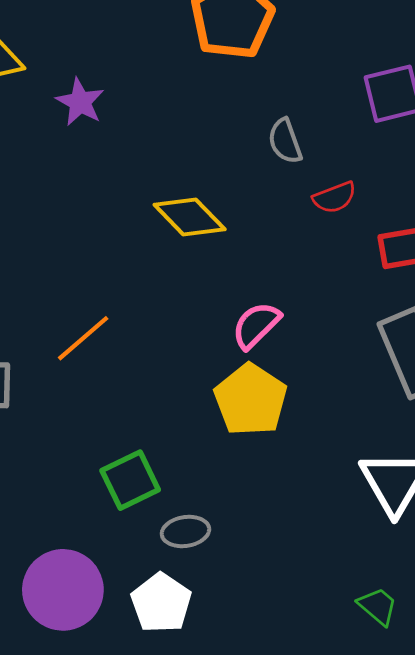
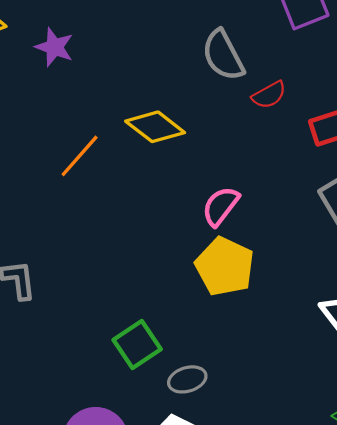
gray semicircle: (285, 141) -> (223, 55), size x1.4
orange line: (83, 338) -> (80, 156), moved

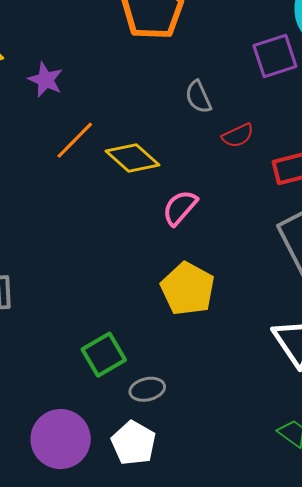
gray semicircle: (223, 55) -> (198, 97), size x0.7
orange line: (80, 156) -> (75, 140), moved
pink semicircle: (221, 206) -> (180, 208), moved

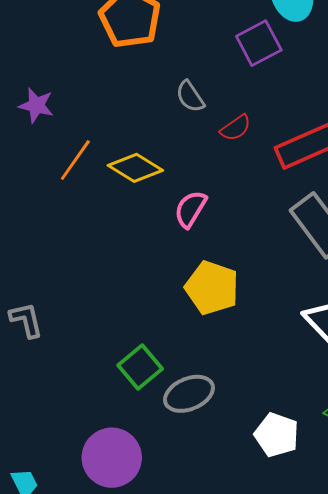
gray ellipse: (147, 389) -> (189, 394), size x1.4
white pentagon: (134, 443) -> (277, 435), moved

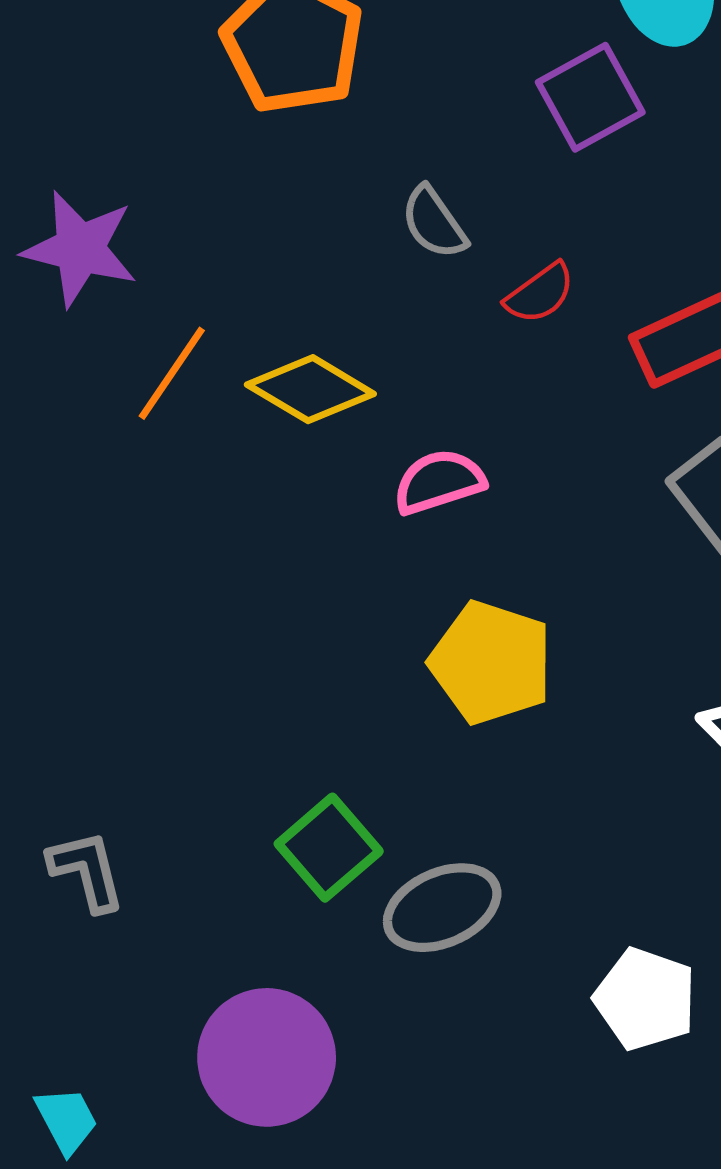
purple star: (36, 105) -> (80, 249), size x1.4
pink semicircle: (190, 209) -> (439, 482), turned 42
gray L-shape: (26, 320) -> (87, 871), moved

